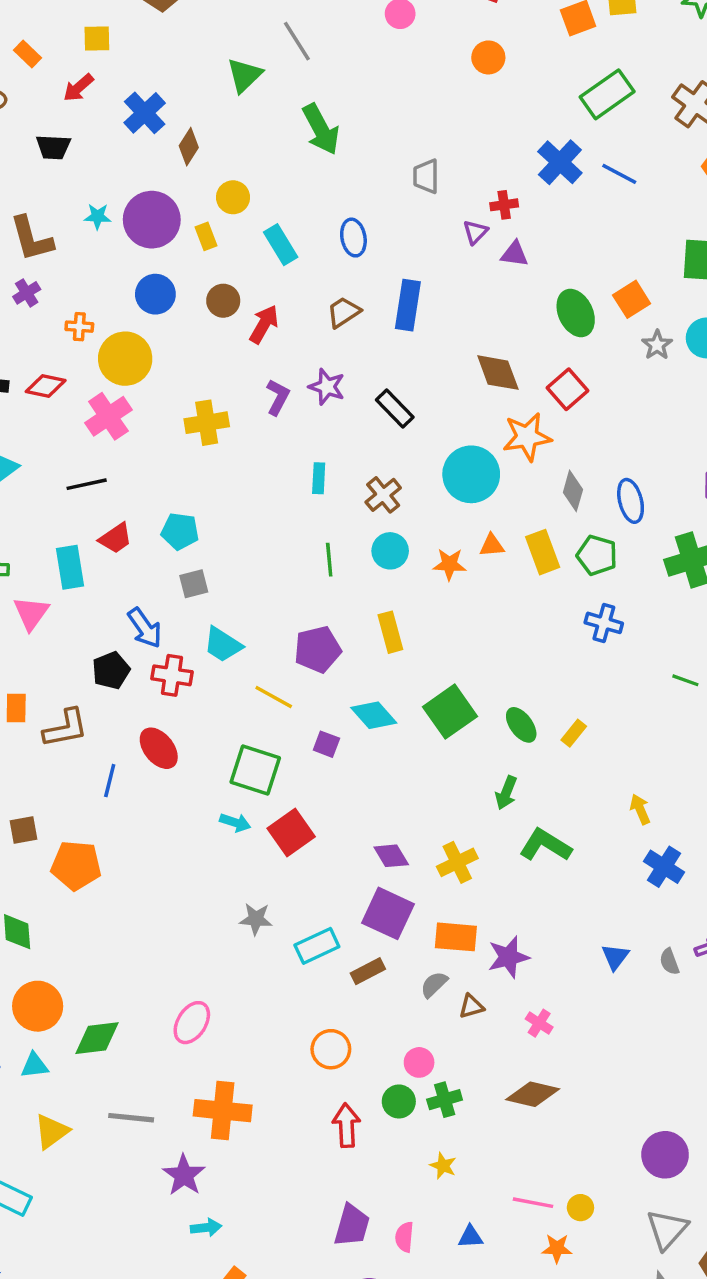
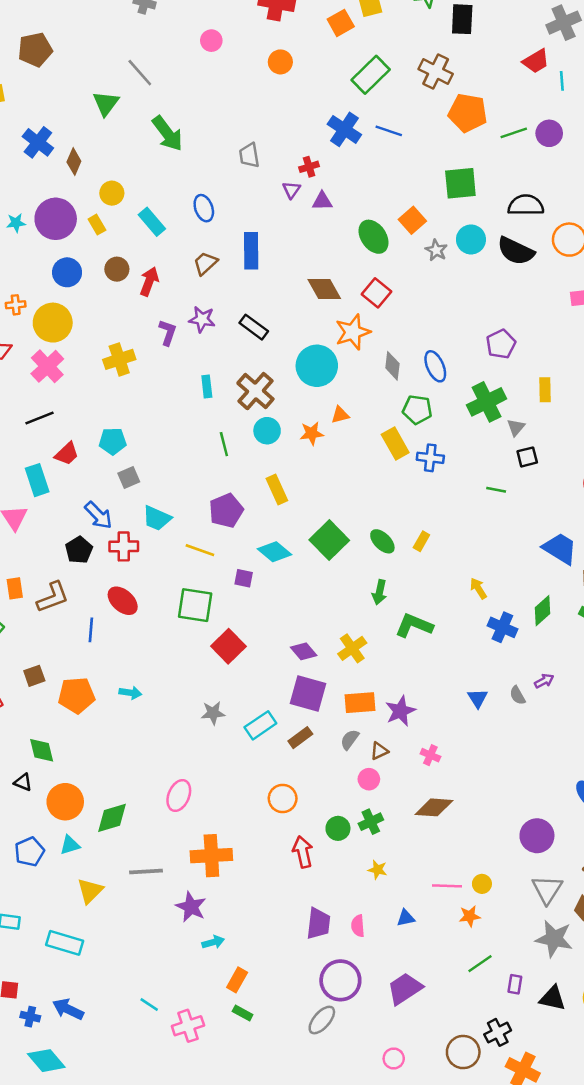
brown cross: (383, 495) -> (255, 391), size x1.4
yellow rectangle: (543, 552) -> (395, 444), moved
cyan arrow: (235, 822) -> (130, 693), moved
pink circle: (419, 1062) -> (369, 779), moved

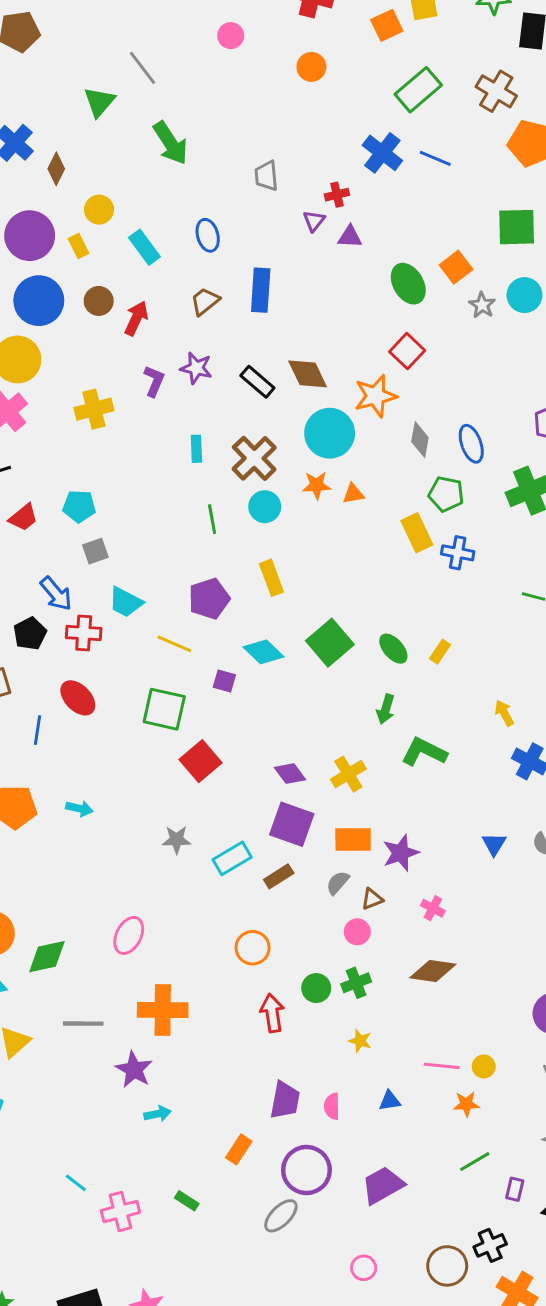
blue circle: (67, 272) -> (39, 301), size x1.4
brown diamond: (324, 289) -> (308, 374), moved
orange star: (312, 433) -> (317, 485), moved
orange rectangle: (237, 980) -> (239, 1149), moved

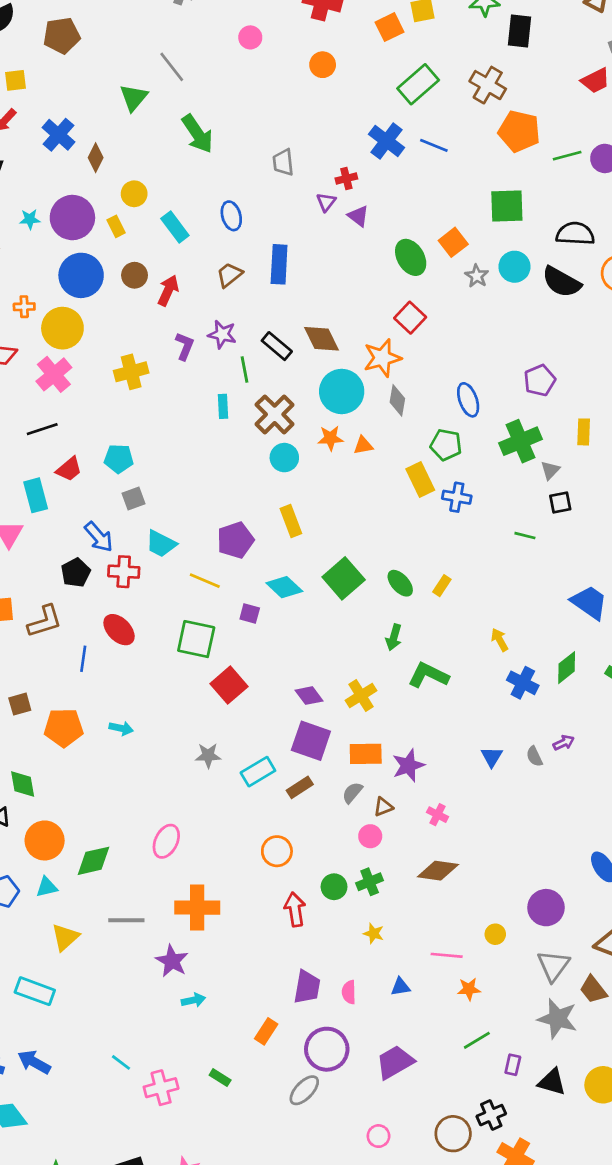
purple triangle: (350, 237) -> (358, 216), turned 35
gray diamond: (420, 440) -> (397, 400), moved
green line: (212, 519) -> (244, 369), moved
yellow circle: (484, 1066) -> (495, 934), moved

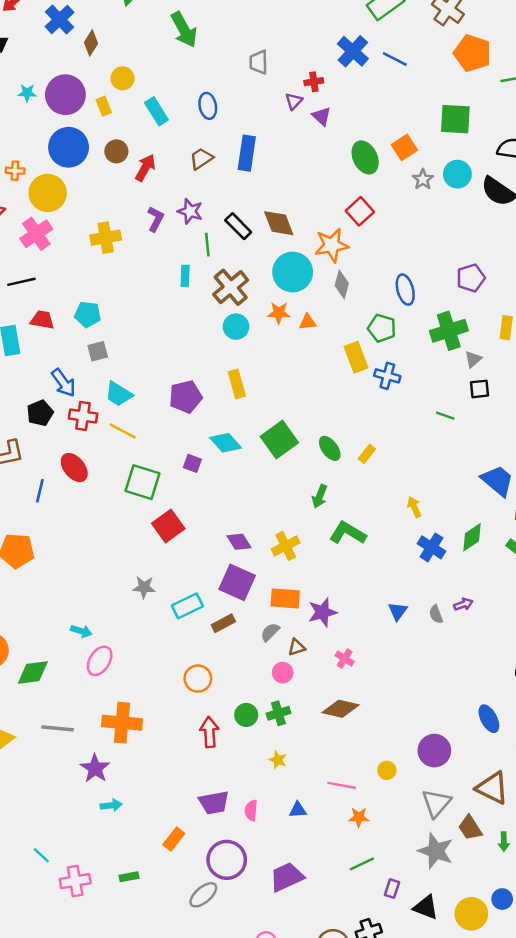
red trapezoid: (69, 469) -> (42, 320), turned -135
yellow line: (205, 581) -> (123, 431), moved
cyan arrow: (121, 728) -> (81, 631), moved
purple trapezoid: (307, 987) -> (214, 803), turned 64
green rectangle: (220, 1078) -> (129, 877), turned -48

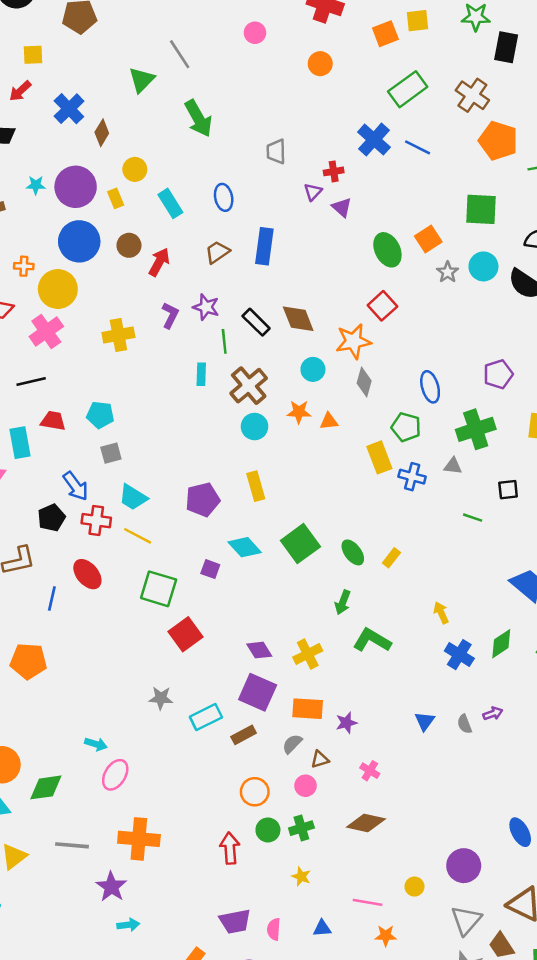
cyan circle: (293, 272) -> (313, 369), size x0.6
gray triangle: (473, 359) -> (453, 466), moved, turned 48
purple star: (322, 612) -> (346, 723), size x0.7
orange circle: (198, 679) -> (255, 792), moved

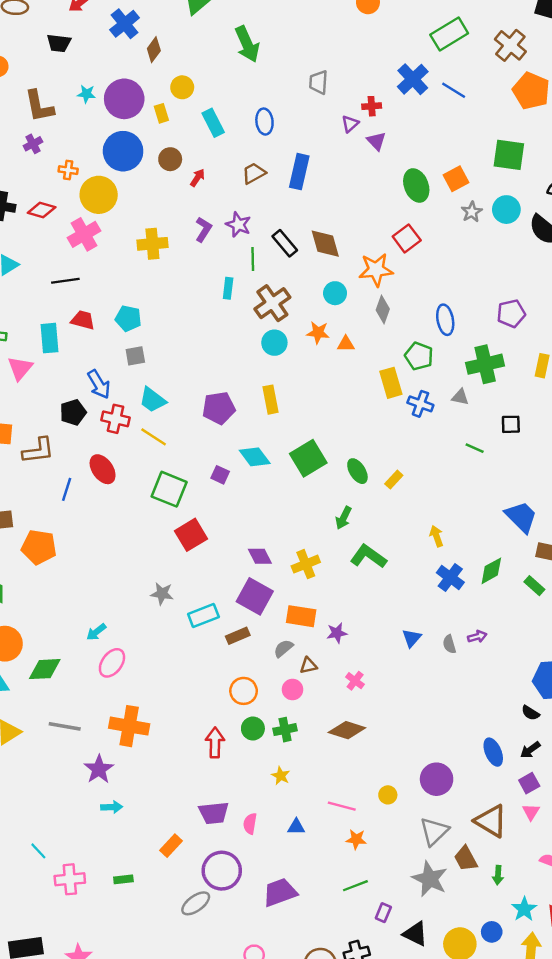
red arrow: (159, 262) -> (197, 178), size x0.7
cyan arrow: (96, 744) -> (96, 632), turned 120

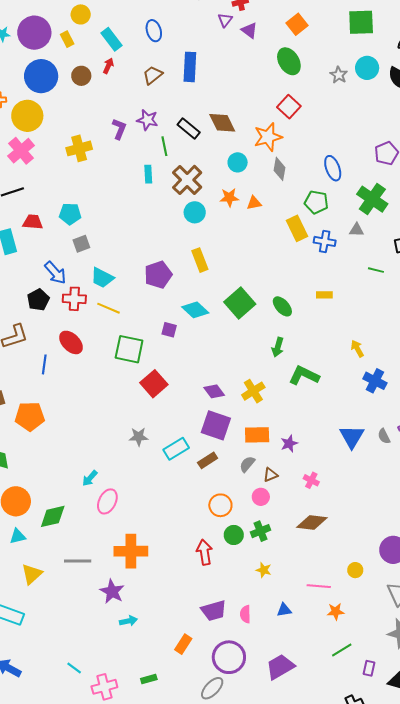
red arrow: (197, 178) -> (108, 66), moved
orange square: (456, 179) -> (297, 24), moved
green cross: (485, 364) -> (372, 199), turned -32
yellow rectangle: (394, 480) -> (324, 295), moved, turned 56
blue triangle: (412, 638) -> (352, 437), size x1.5

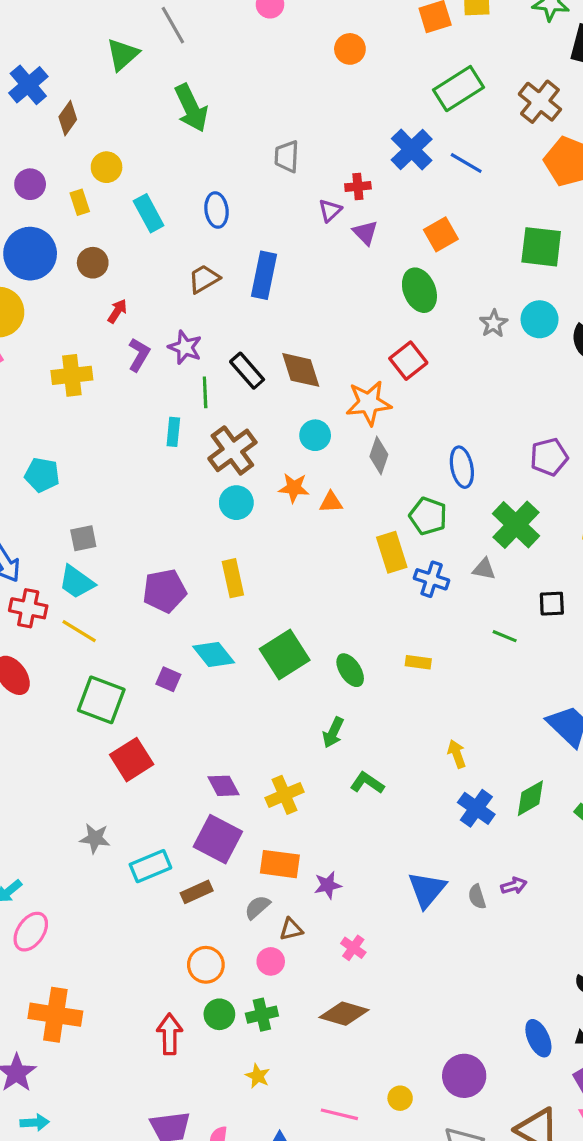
purple circle: (34, 33) -> (30, 184), size x0.6
red arrow: (108, 66) -> (117, 311), moved
gray square: (81, 244) -> (83, 538), moved
green L-shape: (304, 375) -> (367, 783), size x0.7

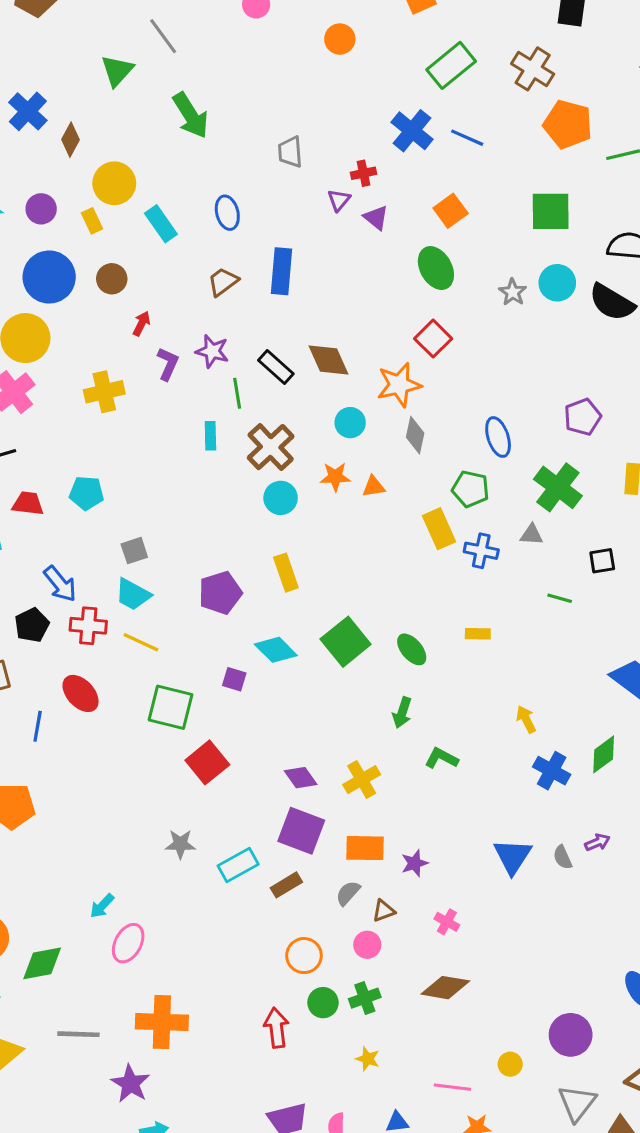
yellow circle: (107, 167) -> (114, 183), size x1.4

